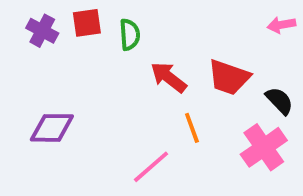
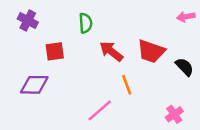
red square: (87, 23) -> (55, 51), moved
pink cross: (264, 147) -> (174, 114), moved, size x0.6

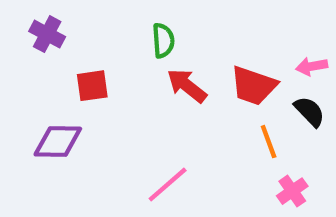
pink arrow: (186, 17) -> (312, 66), moved
green semicircle: (86, 23) -> (163, 40), moved
orange line: (127, 85) -> (269, 142), moved

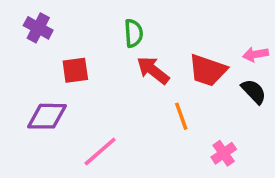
orange line: (269, 142) -> (181, 116), moved
pink line: (168, 185) -> (100, 151), moved
pink cross: (292, 191) -> (224, 153), moved

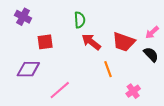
pink arrow: (255, 54) -> (152, 32), turned -32

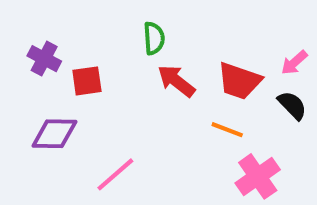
purple cross: (23, 17) -> (44, 59), moved
orange line: (108, 69) -> (227, 130), moved, turned -49
pink cross: (133, 91) -> (258, 176), size x1.5

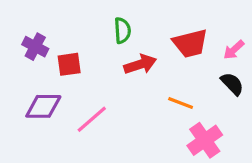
red arrow: (176, 81) -> (140, 64), turned 124
red trapezoid: (239, 81) -> (190, 43), moved, turned -33
pink line: (115, 174) -> (92, 119), moved

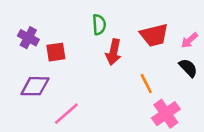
red arrow: (140, 64) -> (114, 52), turned 120
orange line: (181, 103) -> (146, 84), turned 42
pink line: (92, 119) -> (66, 114), moved

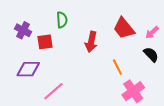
green semicircle: (99, 25) -> (62, 20), moved
red trapezoid: (154, 35) -> (124, 28), turned 65

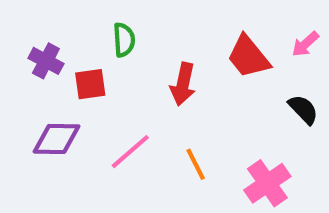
pink arrow: (152, 32) -> (305, 44), moved
orange line: (117, 67) -> (196, 164), moved
pink line: (53, 91) -> (130, 152), moved

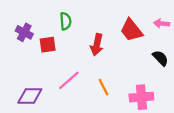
pink arrow: (305, 44) -> (162, 23), turned 48
purple diamond: (56, 139) -> (30, 96), moved
pink cross: (267, 183) -> (141, 97), turned 30

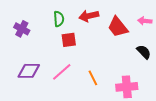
red square: (48, 45) -> (69, 40), moved
red arrow: (97, 45) -> (89, 16), moved, turned 66
purple diamond: (30, 96) -> (29, 71), moved

